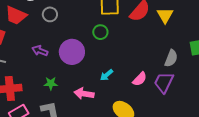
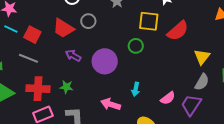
red trapezoid: (16, 15) -> (63, 28), moved
yellow triangle: (165, 15) -> (202, 57), moved
cyan arrow: (107, 75) -> (136, 89), turned -48
green star: (51, 83) -> (66, 87), moved

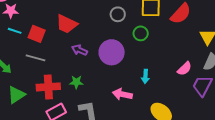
gray circle: (88, 21) -> (118, 14), moved
pink semicircle: (168, 98) -> (184, 69), moved

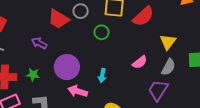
red trapezoid: (67, 24) -> (59, 19), moved
purple circle: (112, 52) -> (67, 67), moved
pink semicircle: (184, 69) -> (140, 62), moved

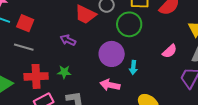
green circle: (102, 32) -> (129, 24), size x1.6
purple circle: (67, 67) -> (112, 54), moved

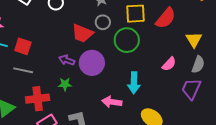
purple circle: (112, 54) -> (92, 63), moved
cyan arrow: (133, 67) -> (134, 83), size x1.5
green star: (64, 72) -> (65, 84), moved

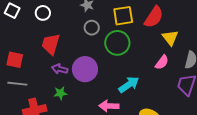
red trapezoid: (82, 33) -> (51, 44), moved, turned 90
yellow triangle: (194, 40) -> (170, 38), moved
cyan arrow: (134, 83) -> (129, 85), turned -120

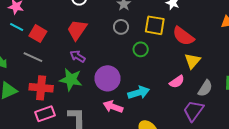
red semicircle: (154, 17) -> (183, 36), turned 75
green circle: (117, 43) -> (141, 49), size x0.6
purple circle: (85, 69) -> (108, 78), moved
green star: (60, 93) -> (71, 79), size x1.6

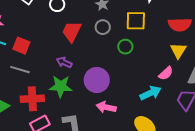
red trapezoid: (77, 30) -> (72, 32), moved
red semicircle: (183, 36) -> (180, 25), moved, turned -30
cyan arrow: (139, 93) -> (150, 93), moved

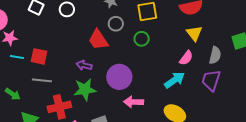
red trapezoid: (72, 32) -> (98, 40), moved, turned -50

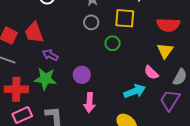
red trapezoid: (98, 40) -> (34, 33), moved
pink semicircle: (186, 58) -> (151, 73), turned 84
purple circle: (119, 77) -> (82, 75), size x0.7
pink arrow: (134, 102) -> (89, 103), turned -102

